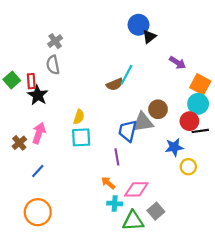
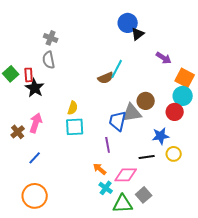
gray cross: (55, 41) -> (51, 38), turned -32
black line: (200, 131) -> (147, 157), moved
cyan cross: (115, 204) -> (106, 188), turned 32

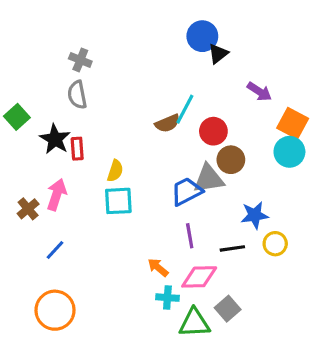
red rectangle: (29, 75) -> (77, 149), moved
red circle: (175, 112) -> (213, 131), moved
blue trapezoid: (118, 121) -> (186, 191), turned 50
purple line: (108, 145) -> (190, 236), moved
cyan cross: (106, 188) -> (167, 298), turned -32

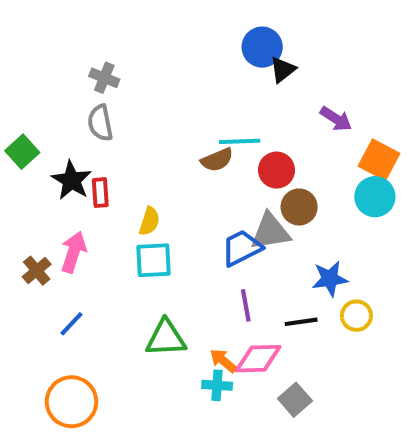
cyan line: (185, 109) -> (240, 141), turned 60
orange arrow: (158, 267) -> (223, 361), moved
green triangle: (194, 323) -> (166, 338), moved

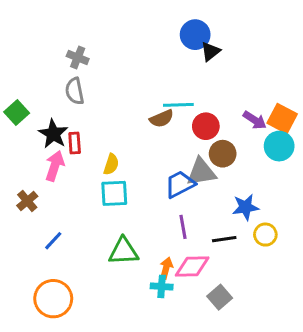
purple arrow: (336, 119) -> (255, 120), moved
pink arrow: (74, 252) -> (55, 166), moved
orange arrow: (223, 361) -> (166, 268), turned 65

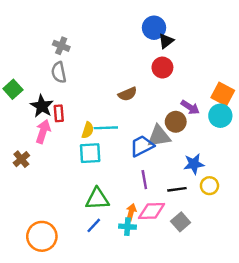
cyan line: (178, 105) -> (106, 128), moved
purple arrow: (255, 120) -> (190, 107), moved
red circle: (206, 126) -> (162, 68), moved
blue line: (53, 241) -> (94, 225), moved
gray square: (220, 297) -> (181, 222), moved

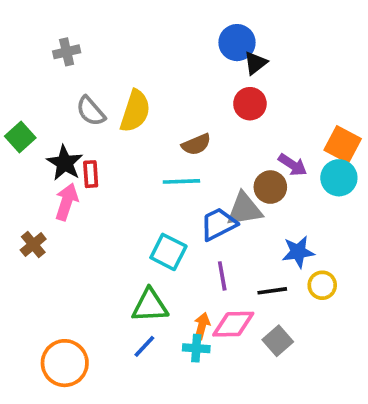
gray cross: (61, 46) -> (67, 52), moved, turned -35
gray semicircle: (59, 72) -> (91, 111), turned -30
cyan line: (106, 128) -> (181, 181), moved
yellow semicircle: (88, 130) -> (135, 111), moved, size x1.6
cyan square: (90, 153) -> (168, 252), moved, turned 30

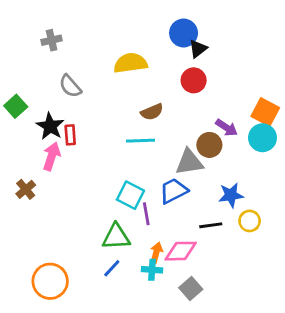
yellow semicircle: (135, 111) -> (130, 63), moved, turned -116
blue trapezoid: (218, 224) -> (174, 191), moved
purple line: (222, 276) -> (146, 214), moved
gray square: (278, 341) -> (191, 288), moved

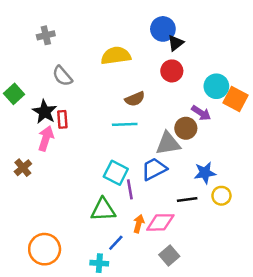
cyan circle: (262, 138) -> (216, 86), moved
blue line: (112, 268) -> (116, 243), moved
cyan cross: (152, 270) -> (99, 263), moved

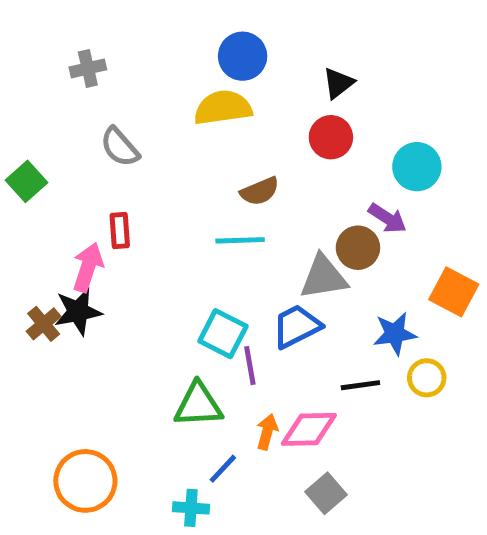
blue circle: (163, 29) -> (243, 56), moved
orange square: (235, 99) -> (454, 292), moved
black star: (45, 112) -> (78, 312), moved, turned 30

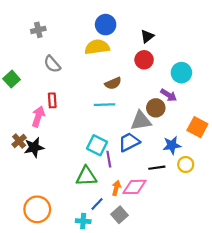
black star: (78, 312) -> (34, 147), moved
gray square: (326, 493) -> (119, 215), moved

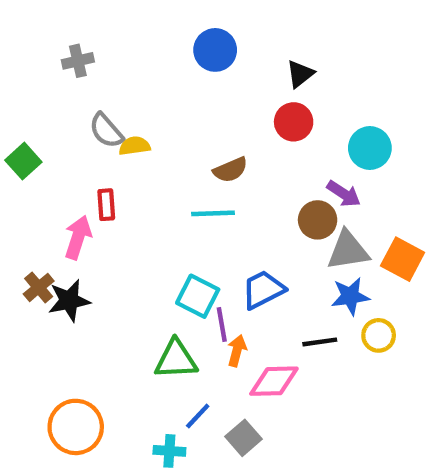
yellow semicircle: (97, 47) -> (135, 146), moved, size x0.6
gray triangle: (141, 121) -> (348, 250), moved
orange arrow: (116, 188) -> (237, 351), moved

